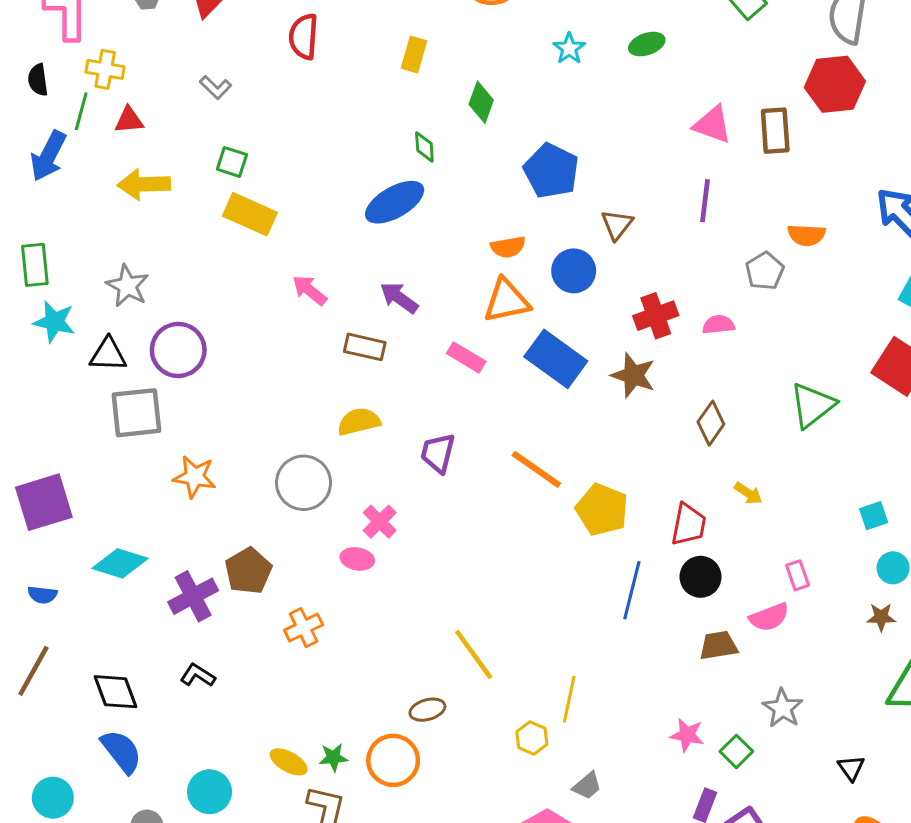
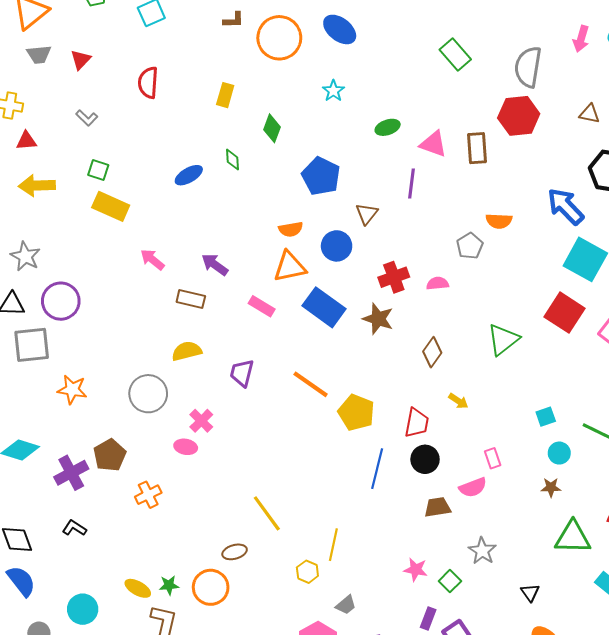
green ellipse: (647, 44) -> (388, 127), moved
purple line: (705, 201) -> (411, 183), moved
blue ellipse: (395, 202) -> (189, 175), moved, size x0.7

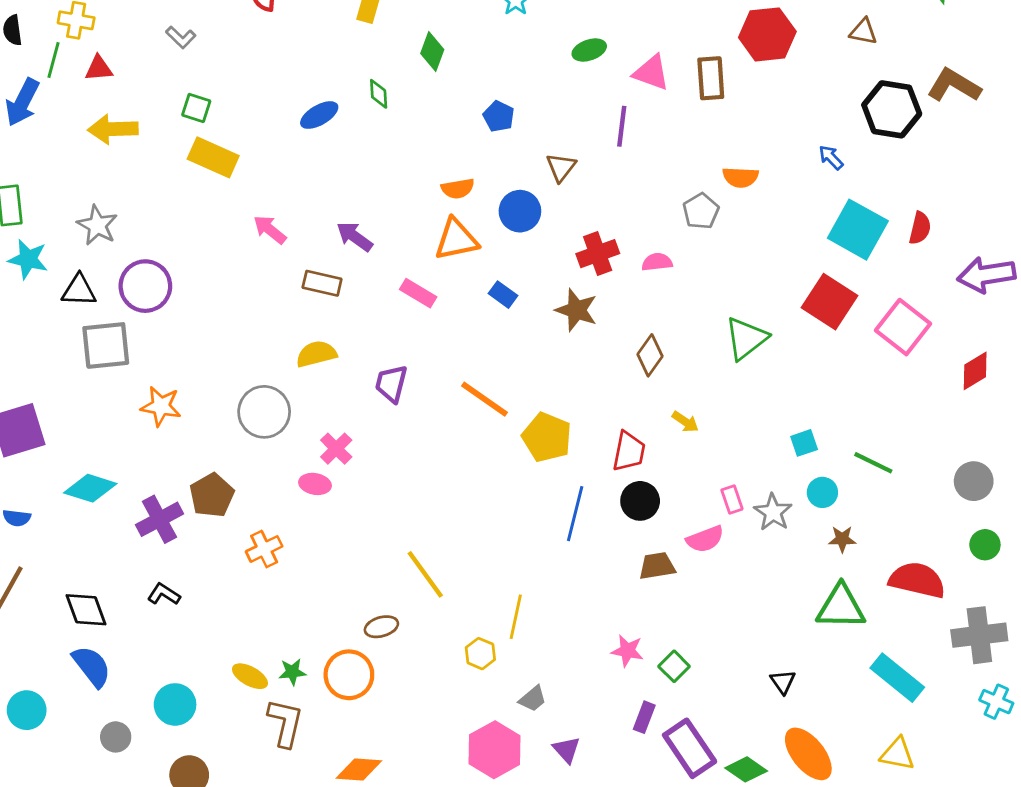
blue pentagon: (321, 176) -> (499, 116), size x0.6
blue arrow: (565, 206) -> (831, 157), size x0.5
blue rectangle: (324, 307) -> (503, 295), size x0.5
brown star: (551, 487) -> (842, 539), moved
gray star: (482, 551) -> (773, 512), moved

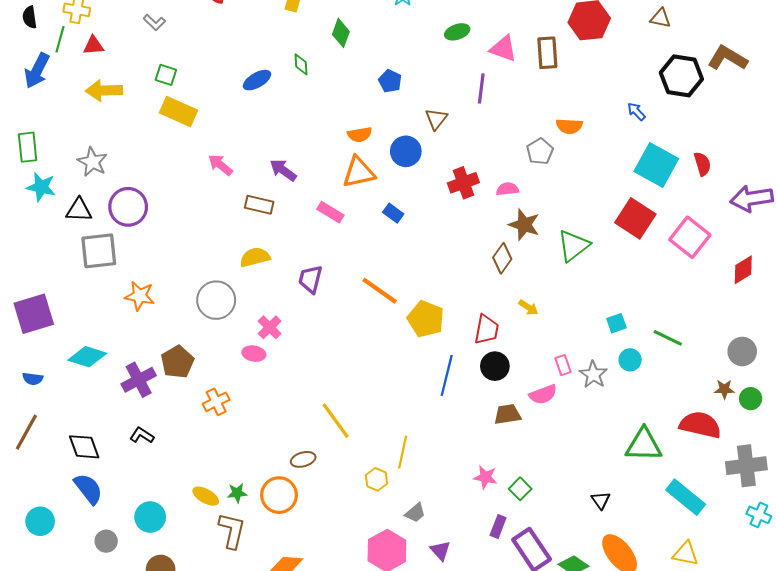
red semicircle: (920, 228) -> (702, 164), turned -30
brown star: (576, 310) -> (524, 225), moved
brown star: (842, 539) -> (724, 389), moved

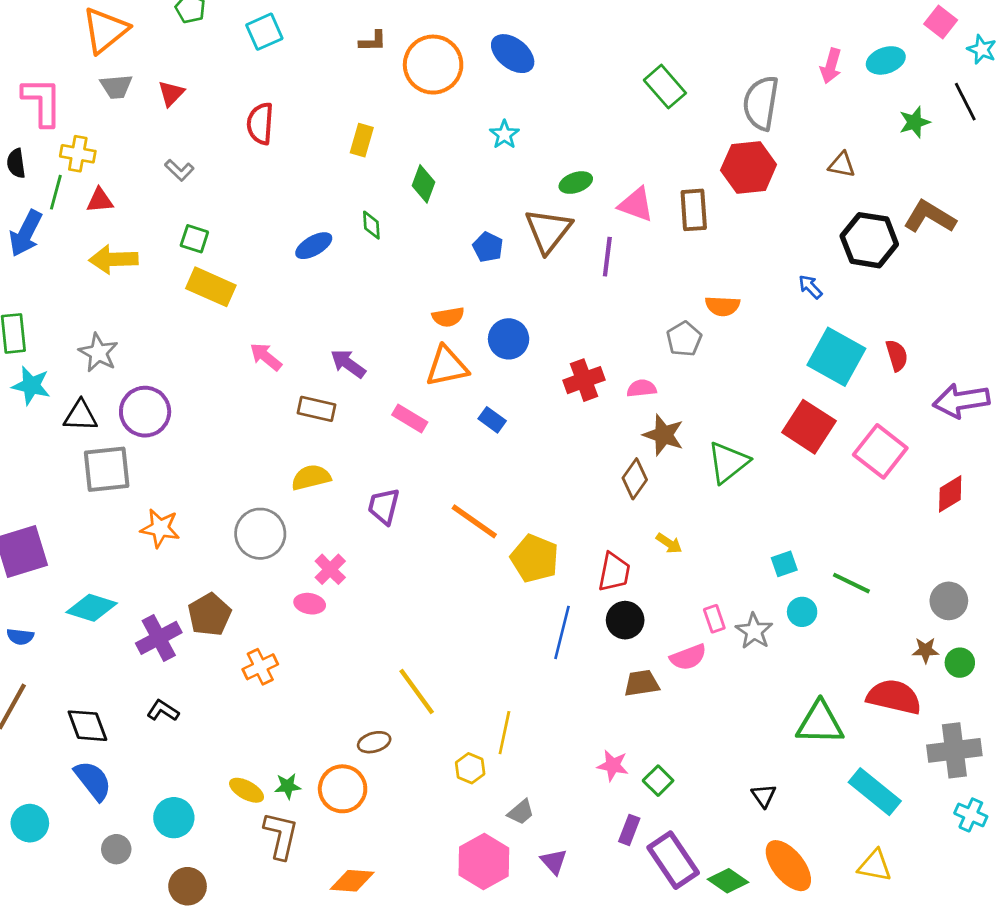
brown triangle: (436, 119) -> (548, 231), moved, size x1.6

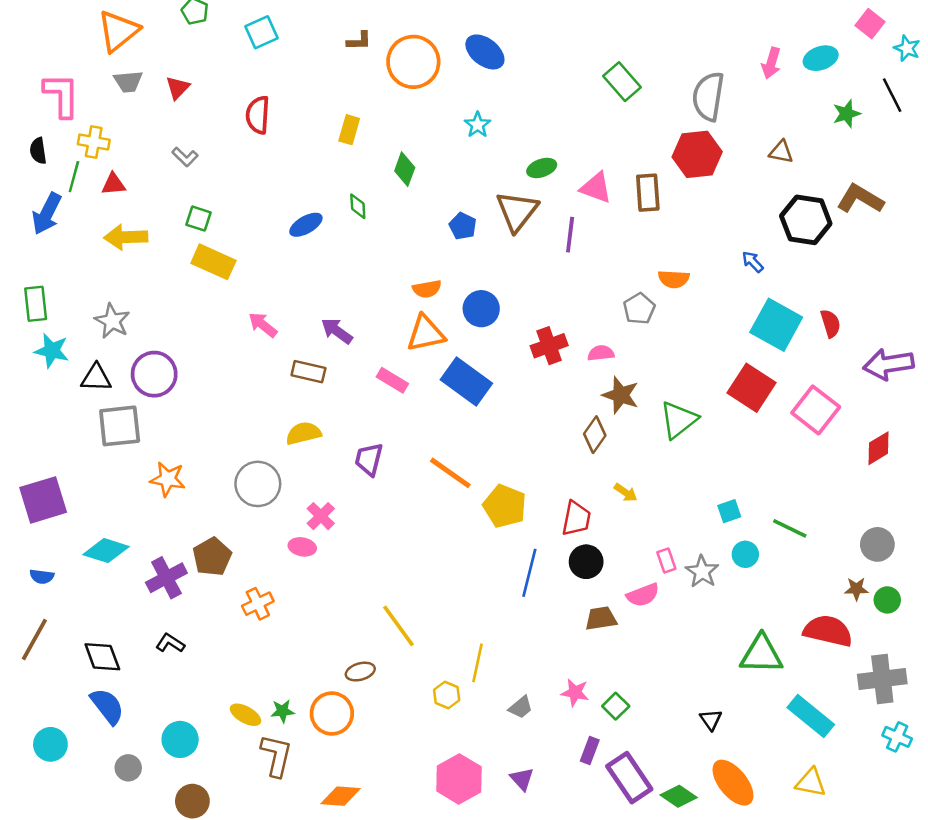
blue rectangle: (492, 420) -> (466, 382), size x2.0
gray trapezoid: (521, 812) -> (521, 707), moved

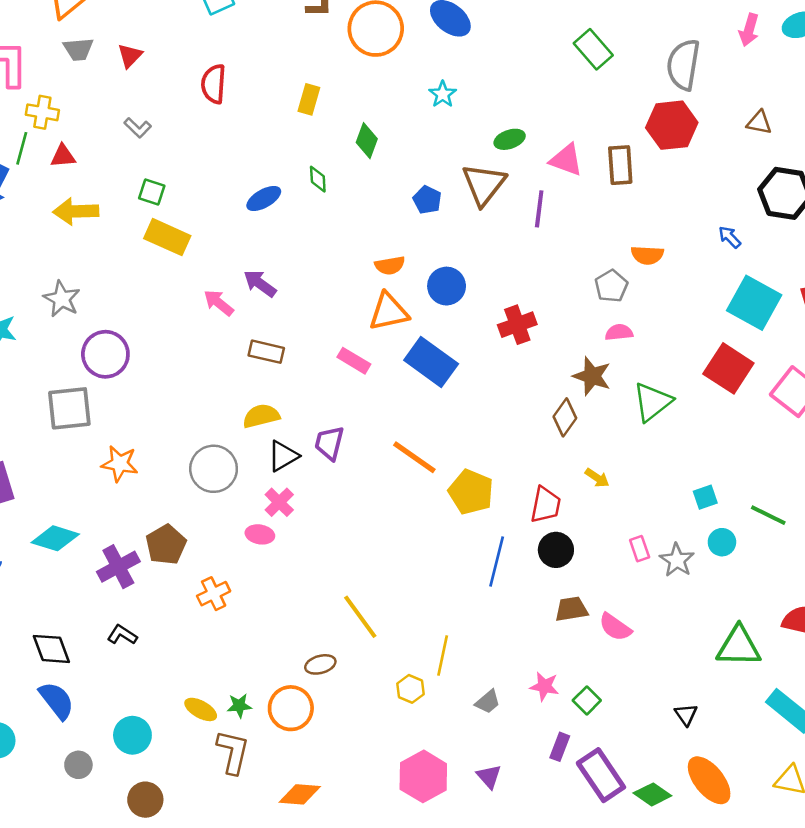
purple arrow: (337, 331) -> (260, 283), moved
pink semicircle: (601, 353) -> (619, 332), moved
black triangle: (96, 378) -> (283, 456), moved, turned -32
pink semicircle: (643, 595) -> (615, 627), moved, turned 56

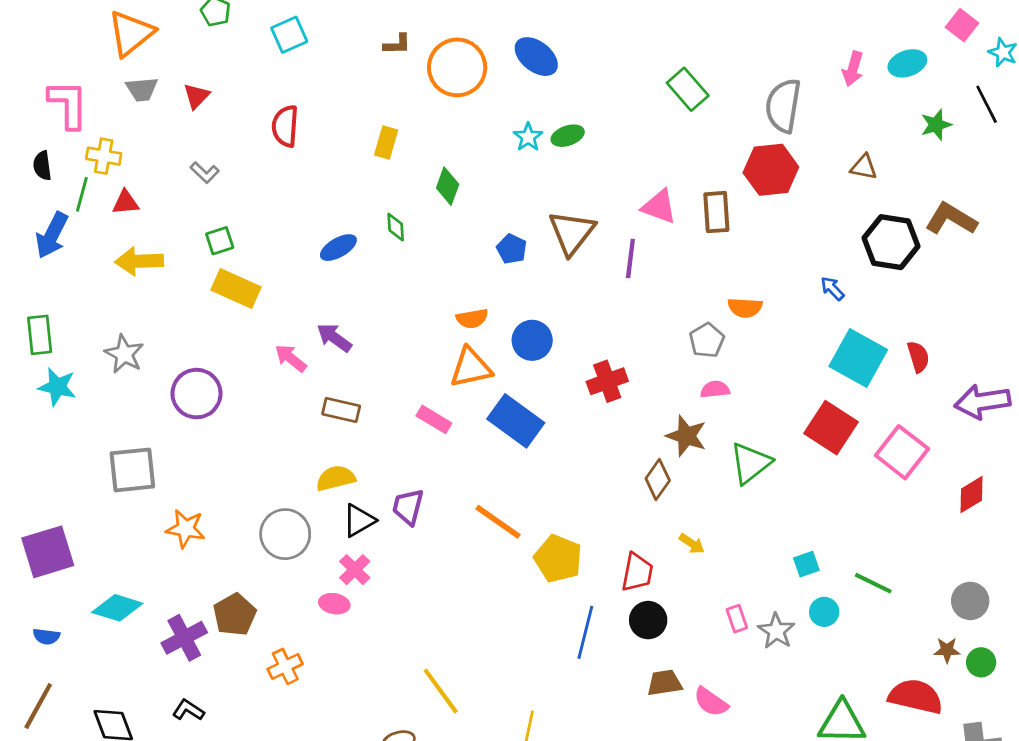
green ellipse: (510, 139) -> (568, 136), moved
green square: (152, 192) -> (220, 241), turned -36
purple circle: (105, 354) -> (196, 394), moved

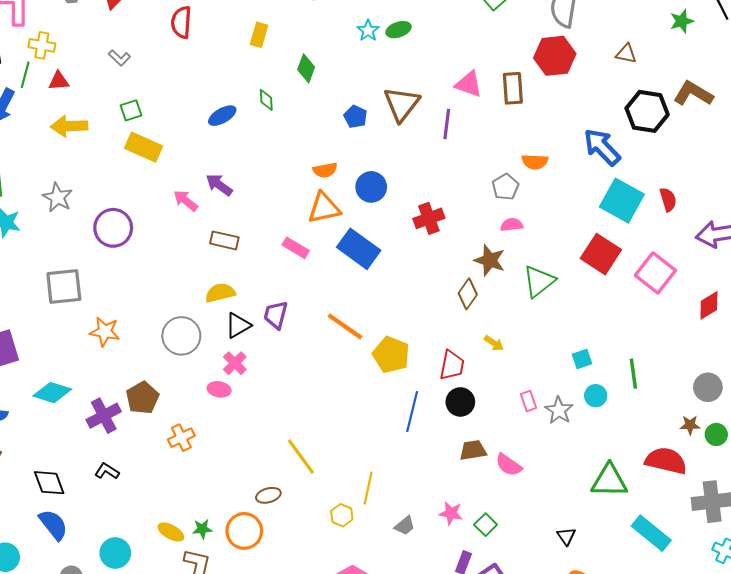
blue arrow: (832, 288) -> (602, 147), size x2.0
green line: (873, 583) -> (633, 374), turned 56

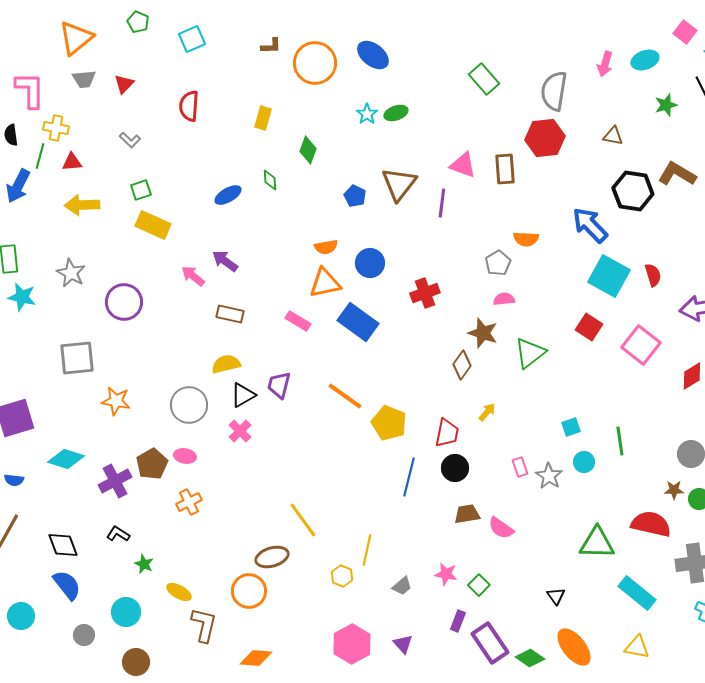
red square: (601, 254) -> (589, 327), size x0.7
yellow arrow: (494, 343) -> (487, 412), turned -84
pink ellipse: (219, 389) -> (185, 456), moved
brown ellipse: (268, 495) -> (272, 557), size x1.4
green star: (202, 529) -> (144, 564), moved, turned 30

